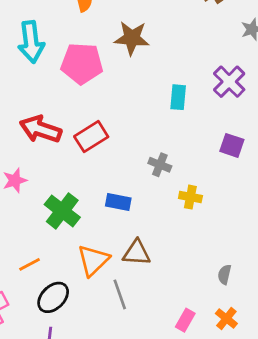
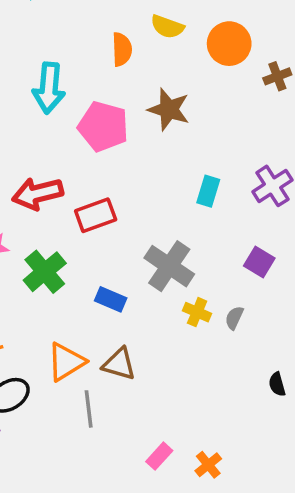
red arrow: (41, 129) -> (38, 194), turned -45
gray cross: (160, 165) -> (169, 266), size x1.8
green cross: (62, 211) -> (45, 272), moved
gray semicircle: (224, 275) -> (234, 318), moved

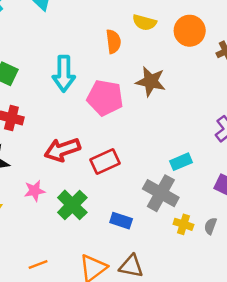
cyan rectangle: (208, 191) -> (181, 162), moved, turned 55

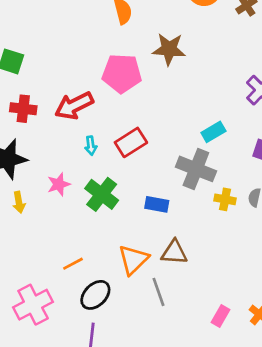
cyan arrow: (64, 74) -> (91, 146), moved, size x0.5
red arrow: (62, 150) -> (74, 106), moved

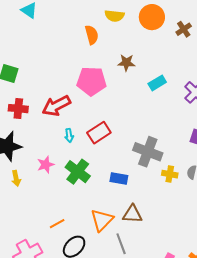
brown star: (169, 49) -> (126, 63), size x0.7
cyan rectangle: (213, 132) -> (157, 83), moved

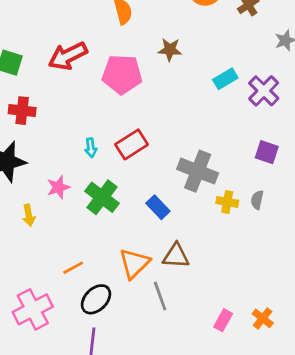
cyan rectangle: (157, 83) -> (225, 79), moved
red arrow: (56, 106) -> (68, 56), moved
yellow arrow: (16, 178) -> (29, 215), moved
blue rectangle: (119, 179) -> (158, 207), turned 36

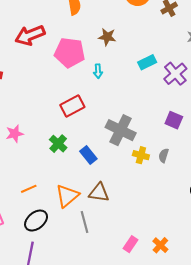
cyan arrow: (91, 148) -> (98, 71), moved
green cross: (102, 197) -> (58, 144), moved, size x0.7
orange line: (73, 268) -> (29, 189), moved

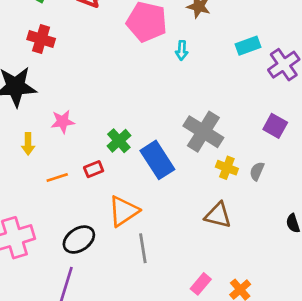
red rectangle: (72, 106) -> (94, 169), moved, size x0.6
blue rectangle: (88, 155) -> (157, 160), size x1.5
orange line: (29, 189) -> (57, 178), moved
brown triangle: (99, 193) -> (218, 215), moved

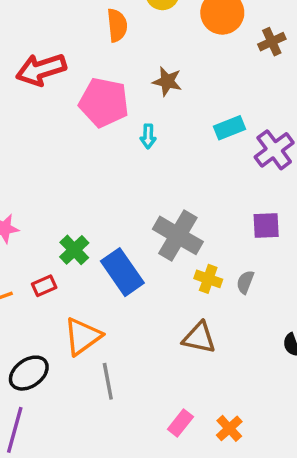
purple square: (275, 126) -> (266, 225), turned -30

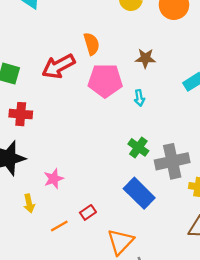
orange semicircle: (117, 25) -> (92, 44), moved
gray cross: (178, 235) -> (172, 161), turned -32
green cross: (74, 250) -> (138, 147), moved

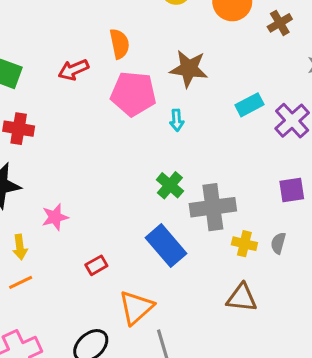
brown star: (145, 58) -> (189, 69), size x1.4
red arrow: (58, 66) -> (73, 70), size x0.7
orange line: (59, 226) -> (21, 282), moved

